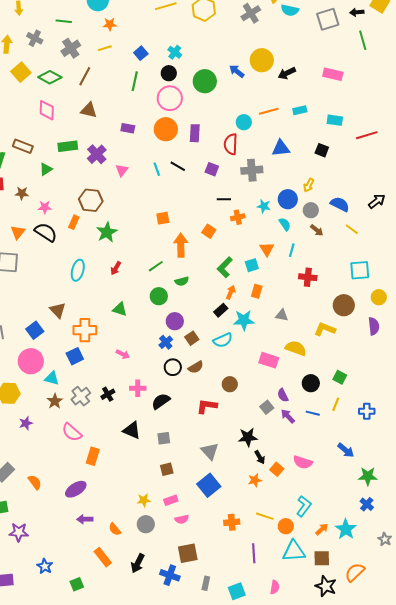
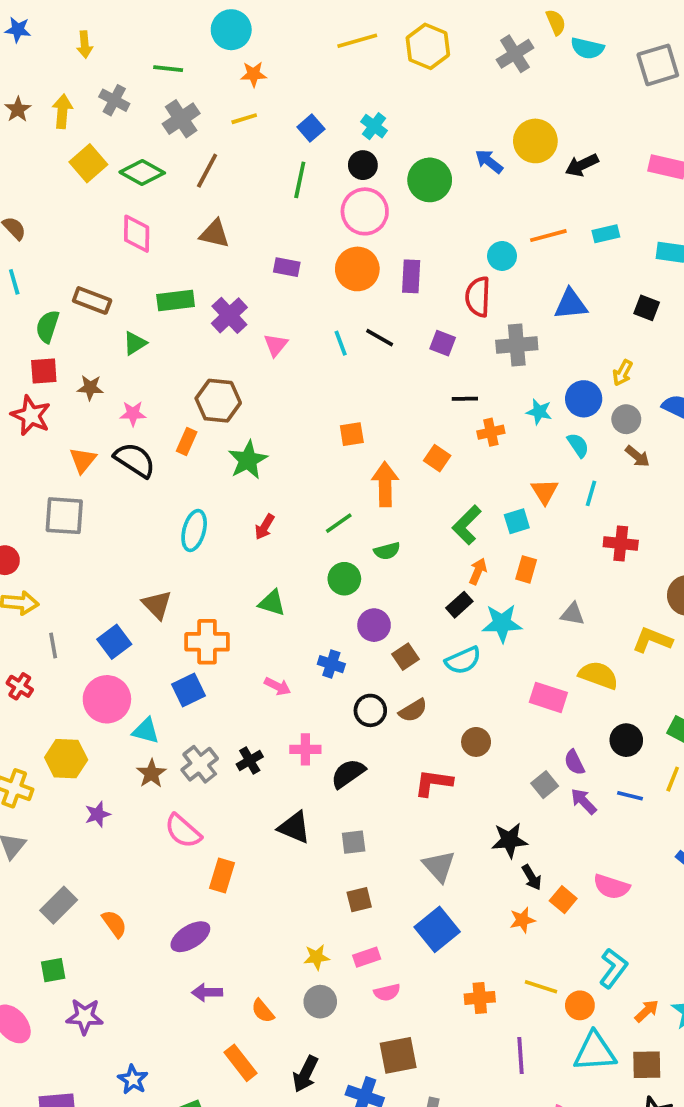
blue cross: (166, 342) -> (331, 664), moved, turned -32

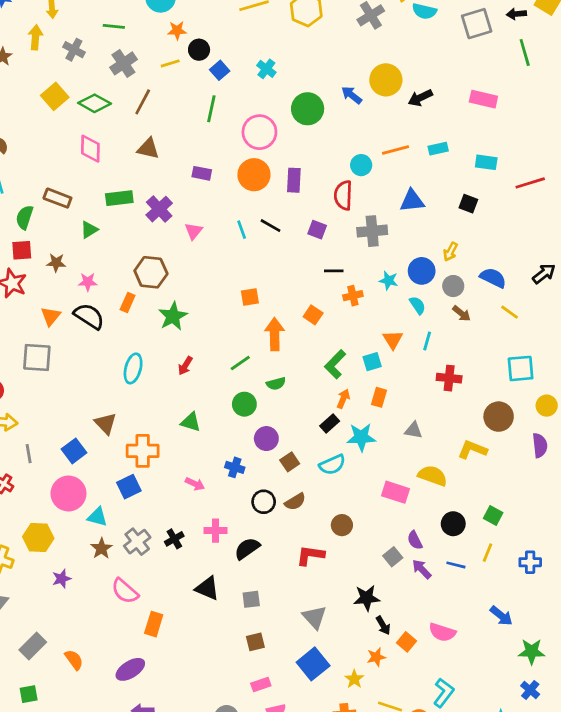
yellow arrow: (62, 111) -> (35, 37), moved
black circle: (363, 165) -> (199, 50), moved
yellow star: (317, 957) -> (354, 679), moved, turned -30

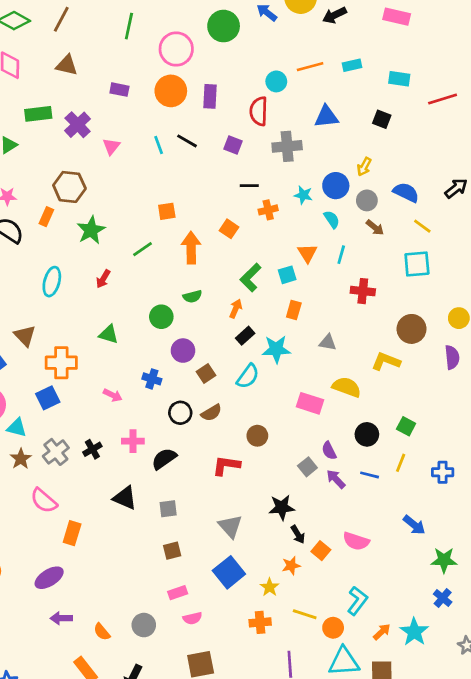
green line: (240, 363) -> (142, 249), moved
cyan square: (521, 368) -> (417, 264), moved
orange arrow: (343, 399) -> (236, 309), moved
cyan semicircle: (332, 465) -> (248, 376), turned -30

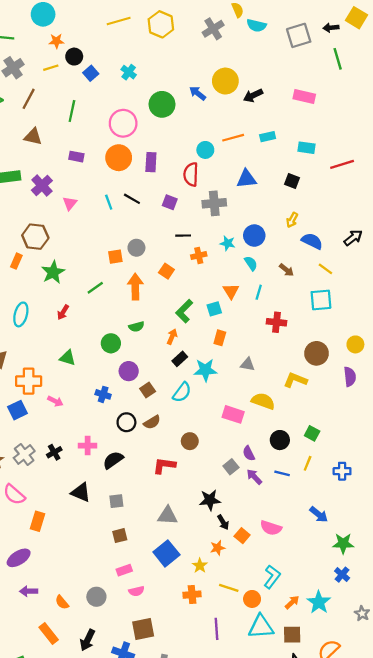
green line: (129, 26) -> (72, 111), moved
yellow arrow: (364, 167) -> (292, 220), moved
gray circle: (367, 200) -> (136, 248), moved
pink arrow: (113, 395) -> (55, 401), moved
gray triangle: (230, 526) -> (168, 516), turned -45

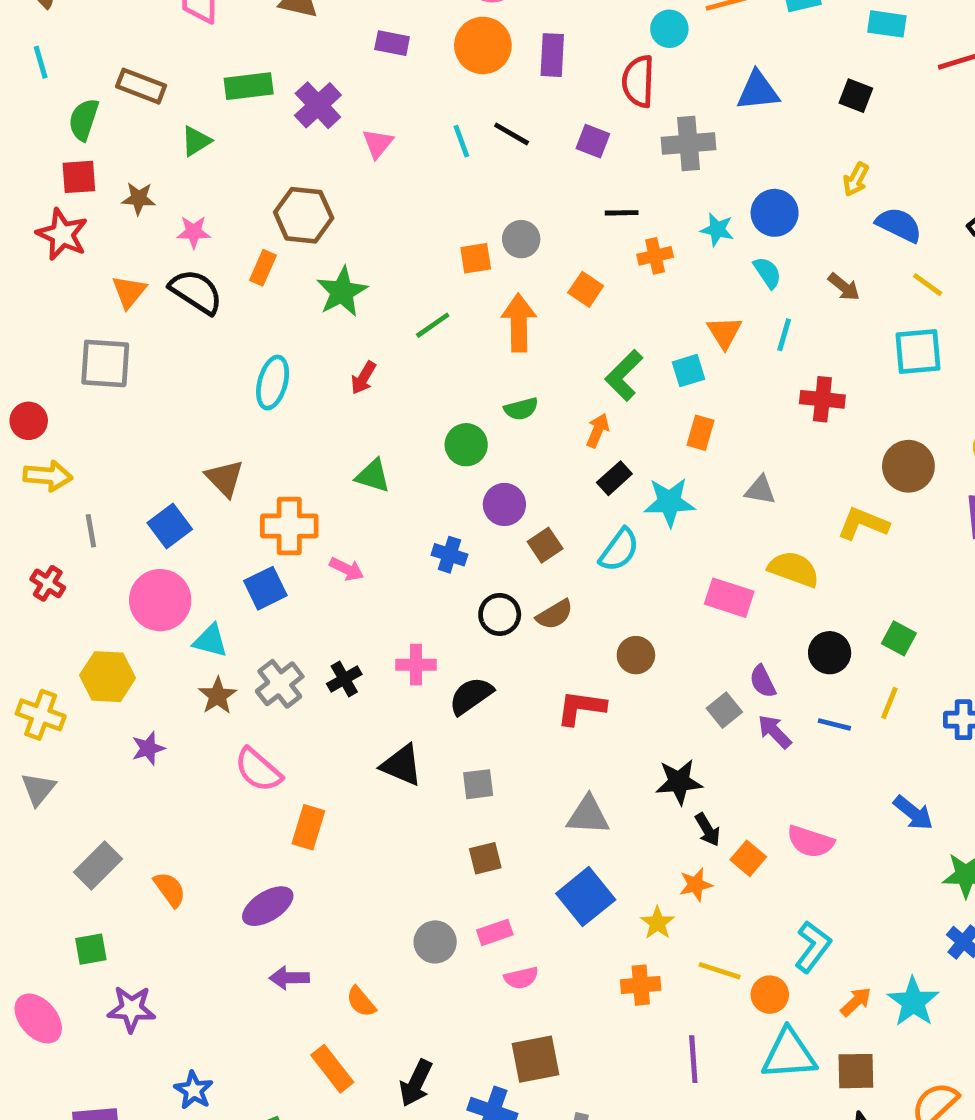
gray circle: (96, 597) -> (435, 942), moved

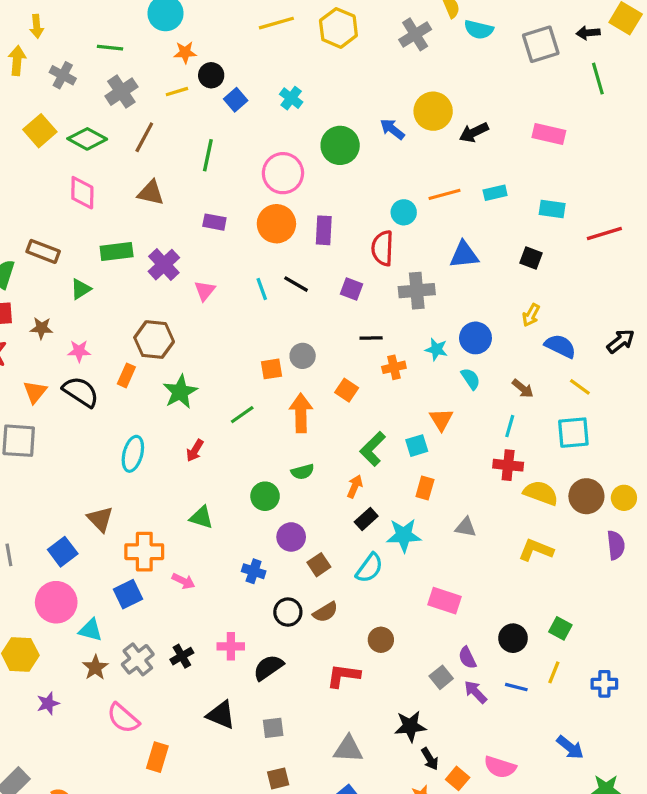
cyan line: (784, 335) -> (510, 426), moved
brown circle: (908, 466) -> (586, 496), moved
yellow semicircle: (794, 569) -> (541, 493), moved

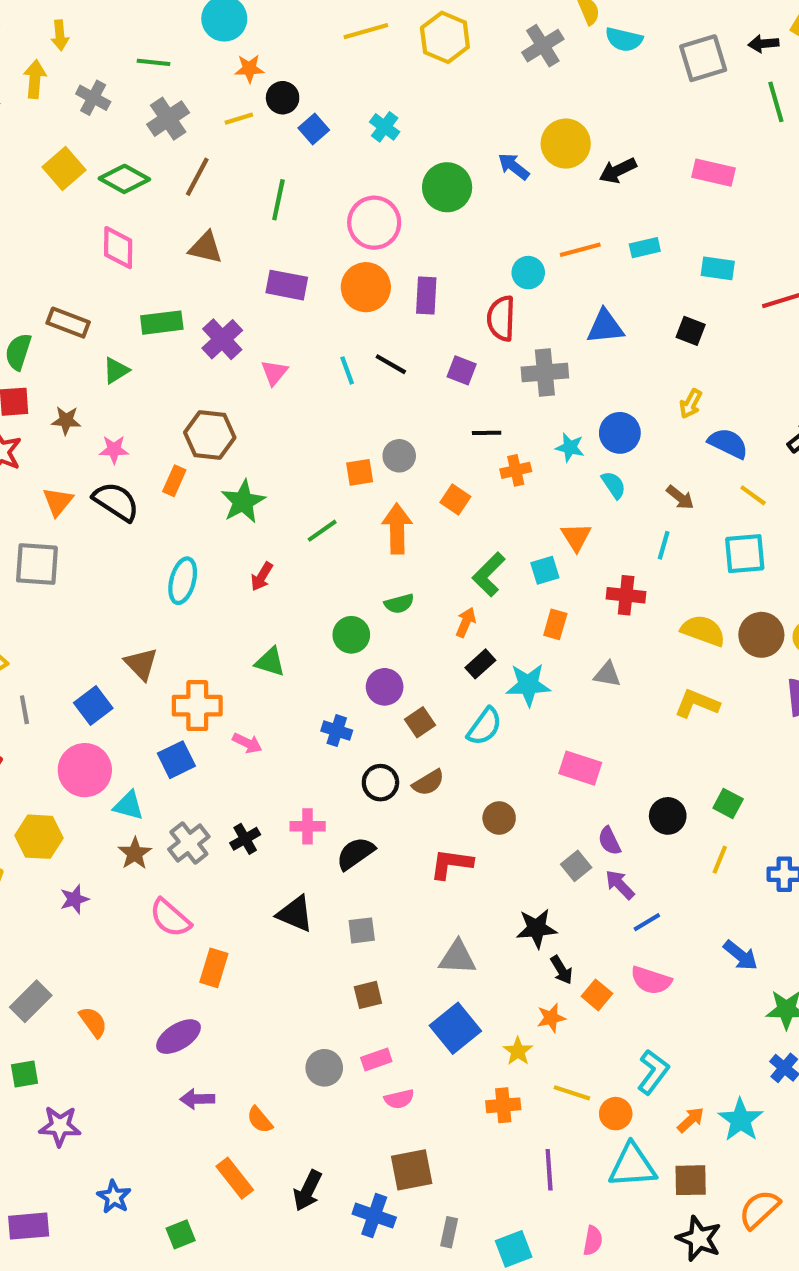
purple rectangle: (214, 222) -> (287, 285), size x1.4
red cross: (508, 465) -> (626, 595), moved
blue line: (516, 687) -> (647, 922), moved, turned -45

